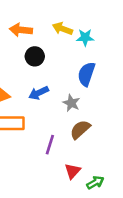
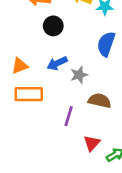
gray star: (71, 103) -> (79, 75), moved, turned 30
brown semicircle: (80, 129) -> (100, 101), turned 55

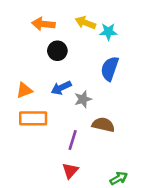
red triangle: (92, 143) -> (70, 171), moved

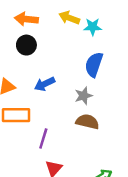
black circle: (57, 51) -> (26, 45), moved
gray star: (83, 99) -> (84, 96), moved
purple line: (73, 140) -> (43, 139), moved

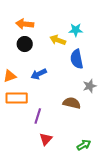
yellow arrow: (69, 18) -> (58, 40), moved
blue semicircle: (94, 65) -> (77, 59), turned -30
gray star: (84, 96) -> (90, 86), moved

